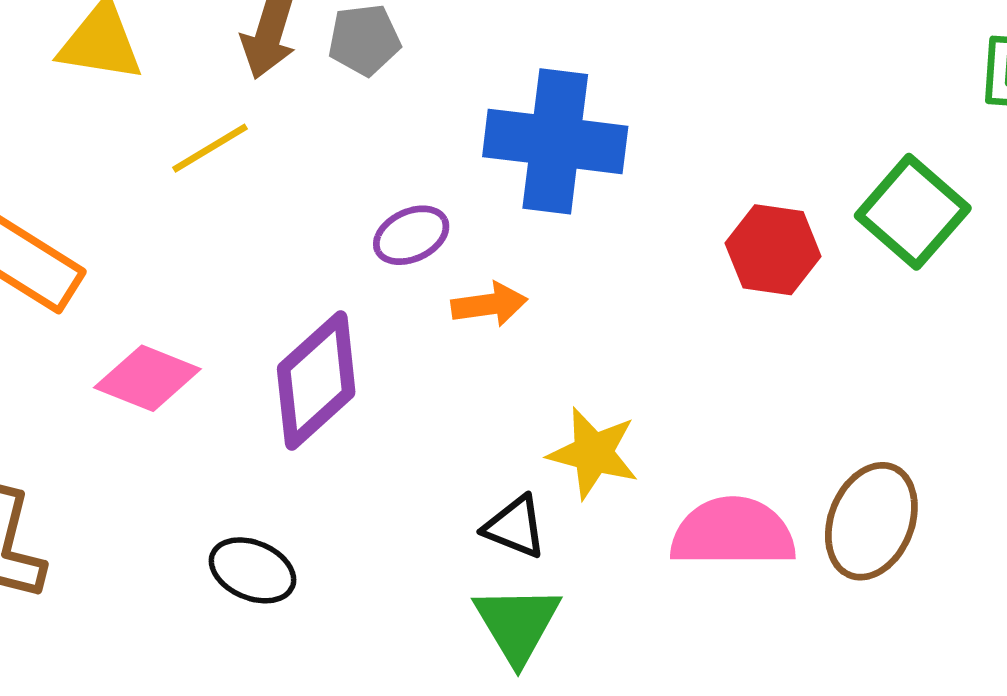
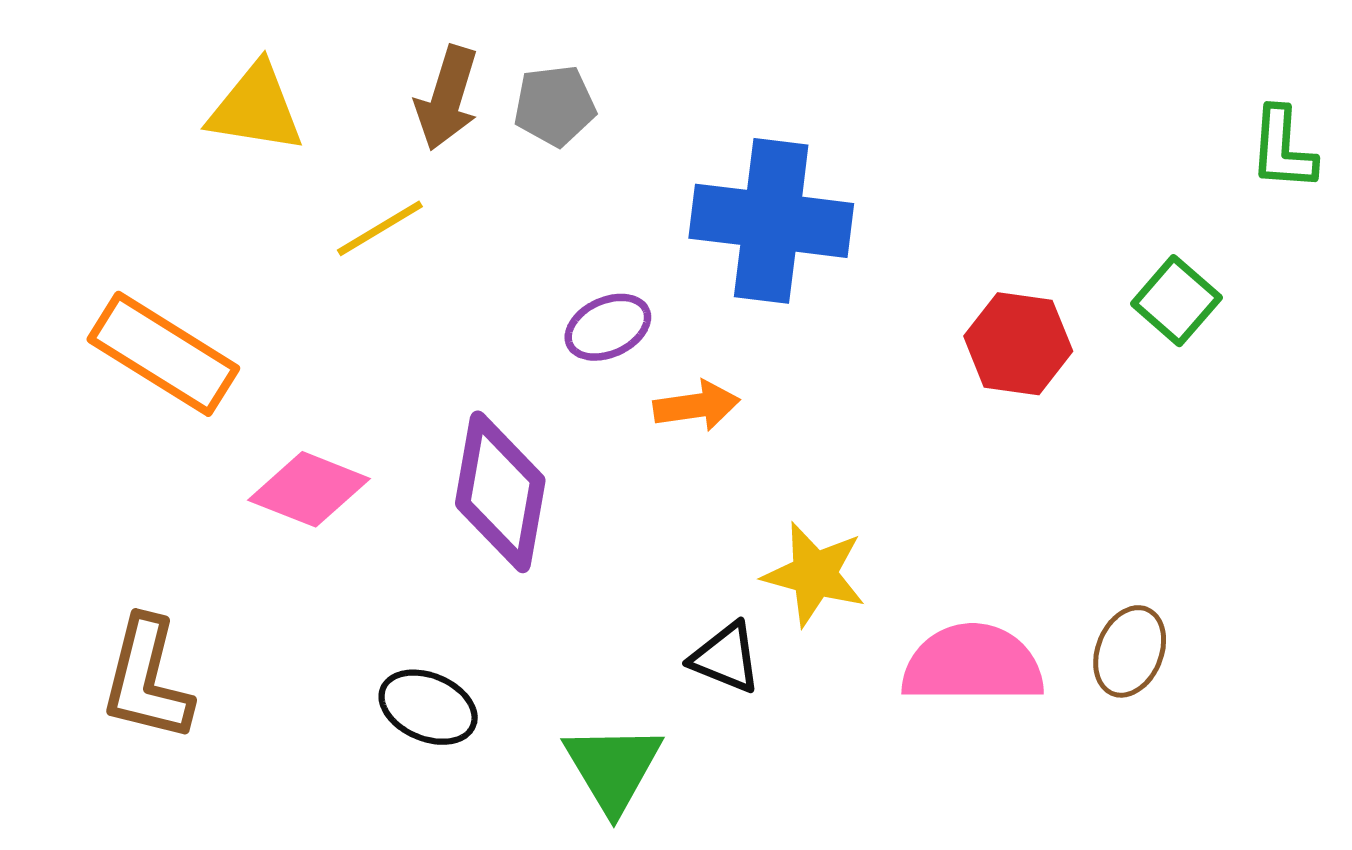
green square: (913, 212) -> (1176, 301), size x0.7
purple diamond: (316, 380) -> (500, 492), turned -38
brown ellipse: (871, 521) -> (1130, 651), size x0.7
green triangle: (517, 624) -> (613, 768), moved

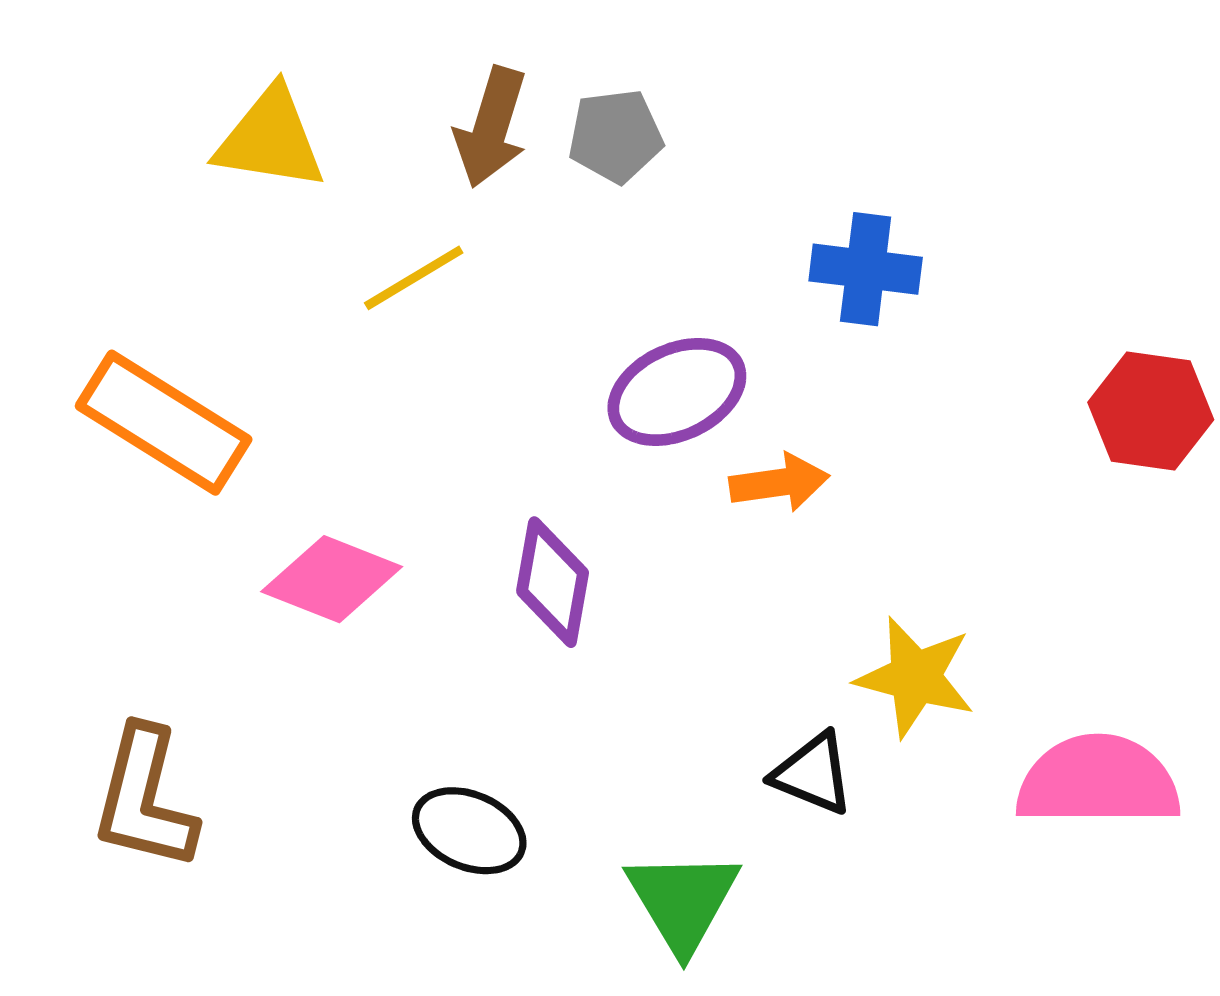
blue cross: (771, 221) -> (866, 269), size x0.6
purple ellipse: (608, 327) -> (677, 392), size x1.4
purple diamond: (500, 492) -> (553, 582), size x0.7

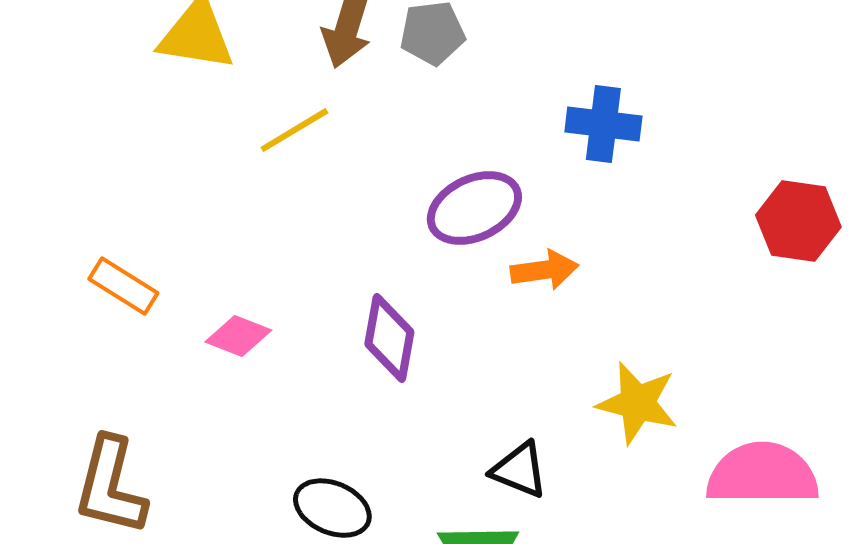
orange rectangle: (164, 423) -> (123, 286), moved, size x0.6
pink diamond: (332, 579) -> (238, 336), size x0.7
black triangle: (813, 774) -> (519, 470), moved

